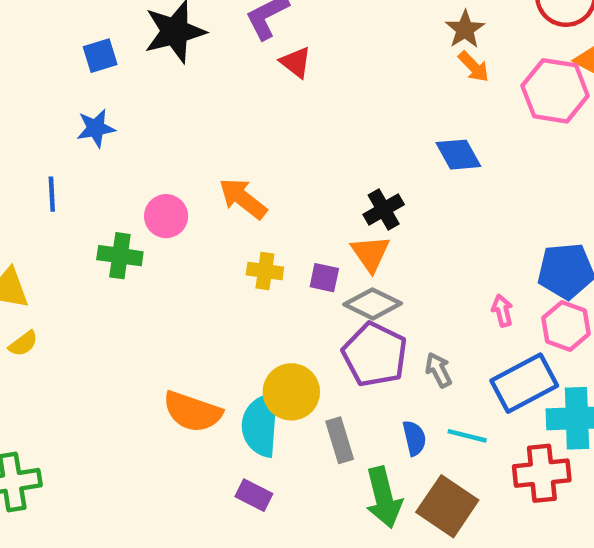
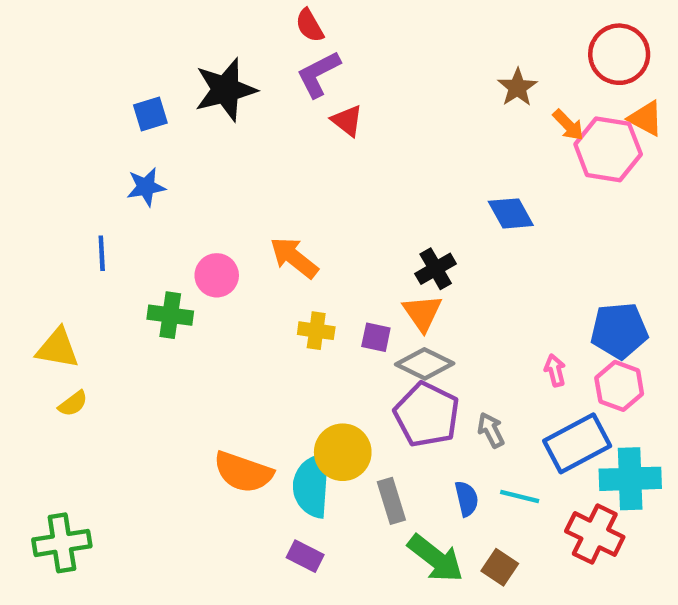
orange arrow: (474, 67) -> (568, 125), moved
red cross: (542, 473) -> (595, 534), turned 32
green arrow: (384, 497) -> (436, 558), turned -38
brown square: (447, 506) -> (500, 567), size x0.6

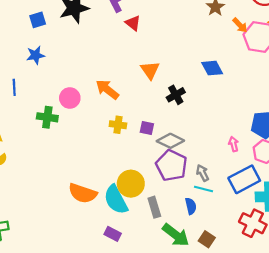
orange triangle: (422, 313) -> (150, 70), moved
cyan semicircle: (312, 485) -> (116, 200), turned -32
cyan line: (520, 496) -> (204, 189), moved

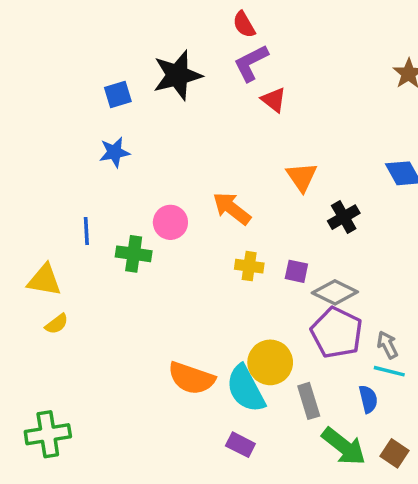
blue line: (14, 87) -> (86, 231), moved

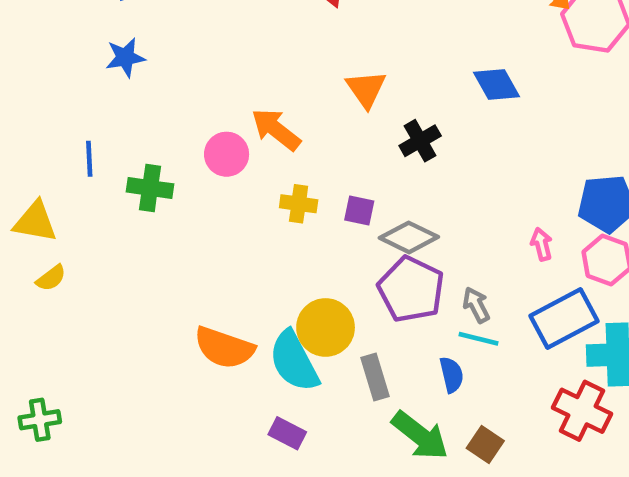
pink circle: (170, 222) -> (227, 154), moved
green cross: (48, 434) -> (40, 420), size x0.7

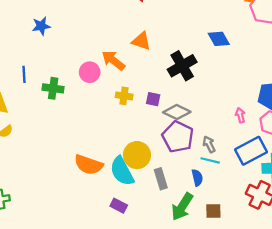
orange triangle: (366, 89) -> (141, 41), moved, turned -36
black cross: (420, 141) -> (182, 66), size x1.5
green arrow: (420, 435) -> (182, 207), turned 84
brown square: (485, 444) -> (213, 211), turned -35

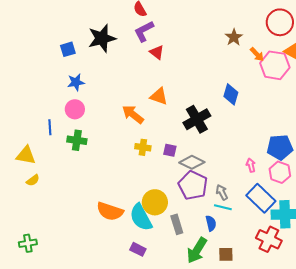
blue star: (41, 26) -> (76, 82), moved
blue diamond: (219, 39) -> (231, 94), turned 45
pink circle: (90, 72) -> (75, 109), moved
blue rectangle: (251, 151) -> (261, 198), turned 72

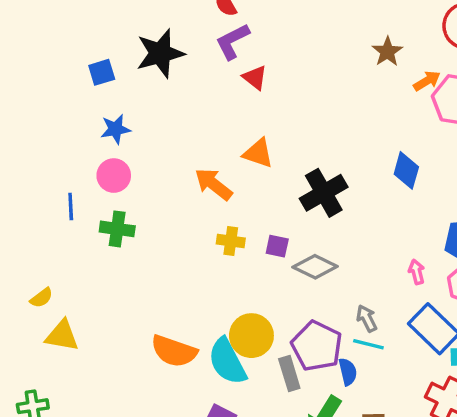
orange arrow: (257, 54) -> (427, 81), turned -77
blue diamond: (231, 94) -> (406, 170), moved
yellow triangle: (26, 155) -> (62, 336), moved
purple pentagon: (193, 185) -> (317, 346), moved

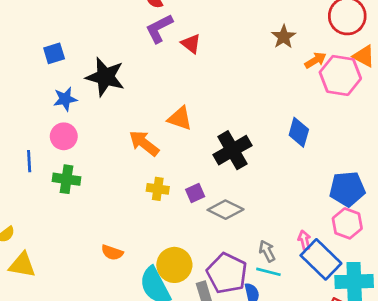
black star: (160, 53) -> (105, 77), moved, turned 30
red triangle: (255, 77) -> (191, 44), moved
purple square: (277, 246) -> (195, 193), turned -36
pink arrow: (417, 272) -> (304, 240), moved
orange semicircle: (174, 351) -> (112, 252), moved, size x0.6

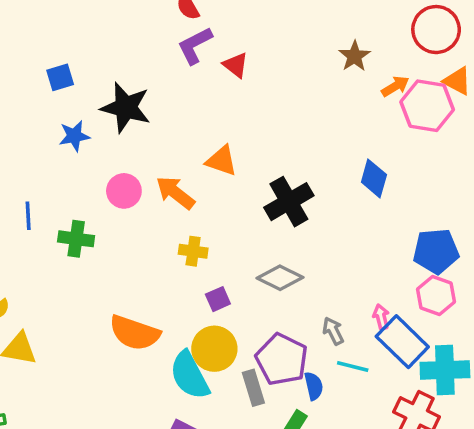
pink circle: (64, 136) -> (124, 191), moved
purple square: (195, 193) -> (218, 299), moved
orange semicircle: (112, 252) -> (135, 333), size x1.8
cyan line: (268, 272) -> (353, 366), moved

